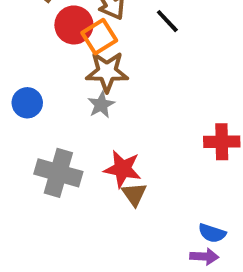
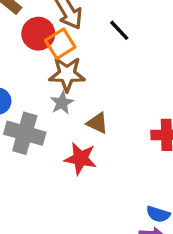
gray cross: (58, 173) -> (25, 133), moved
brown triangle: (134, 194) -> (97, 123), moved, turned -30

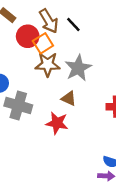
black line: (119, 30) -> (73, 25), moved
gray star: (62, 103) -> (78, 68), moved, size x1.6

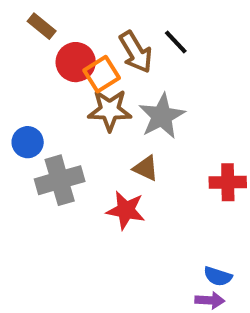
brown arrow: (49, 21) -> (136, 52), moved
black line: (73, 25) -> (176, 42), moved
gray cross: (18, 105) -> (60, 180), turned -32

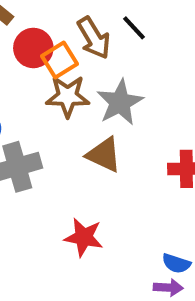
brown triangle: (146, 168) -> (104, 155), size x1.4
red star: (126, 210) -> (84, 237), moved

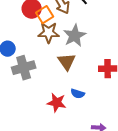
brown triangle: (104, 155) -> (67, 62), turned 30
blue semicircle: (176, 263) -> (78, 94), moved

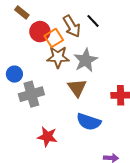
blue semicircle: (78, 94) -> (89, 122), size x1.6
red star: (57, 103) -> (47, 137), moved

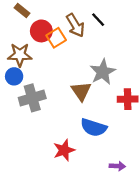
brown star: (58, 57) -> (20, 55), moved
gray star: (86, 60) -> (103, 72), moved
red star: (47, 137) -> (64, 150), moved, turned -30

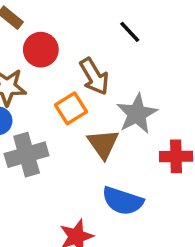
brown arrow: (75, 25) -> (94, 76), moved
orange square: (56, 38) -> (71, 108), moved

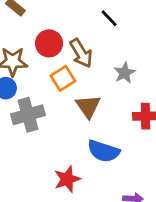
red circle: (41, 50) -> (49, 43), moved
gray star: (137, 114) -> (125, 73), moved, size x0.7

